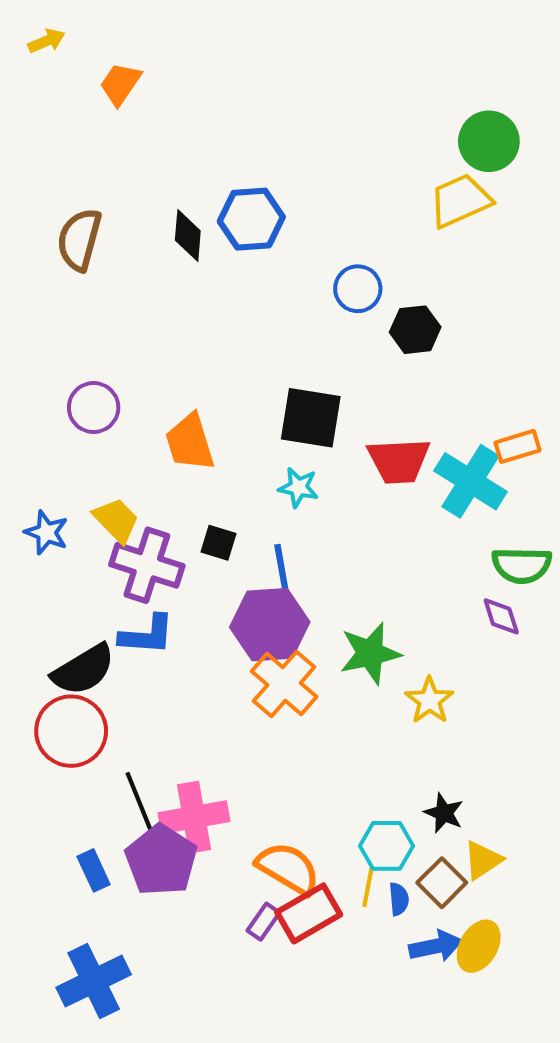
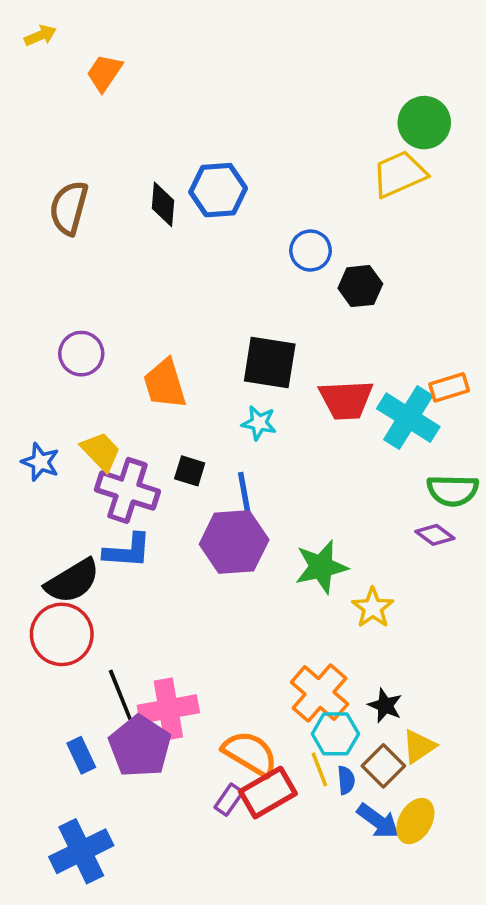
purple diamond: (501, 616) -> (435, 535), turned -36
orange cross: (284, 684) -> (319, 693), moved
yellow line: (368, 887) -> (319, 769), turned -32
blue arrow: (436, 946) -> (378, 821), turned 48

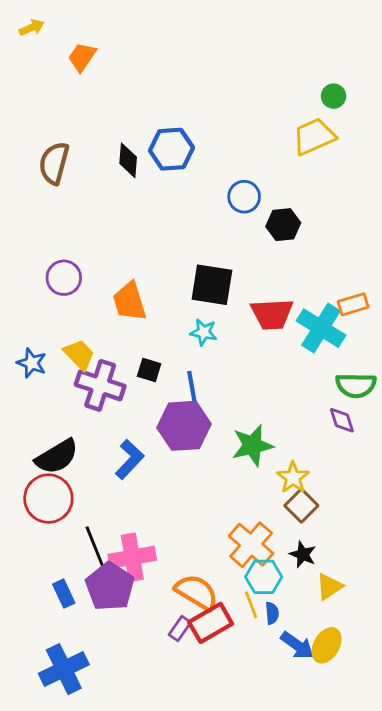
green circle: (424, 123) -> (334, 96), size x0.6
purple diamond: (435, 535) -> (342, 420), turned 36
blue L-shape: (127, 551) -> (129, 459), moved, turned -51
brown square: (383, 766) -> (301, 506), moved

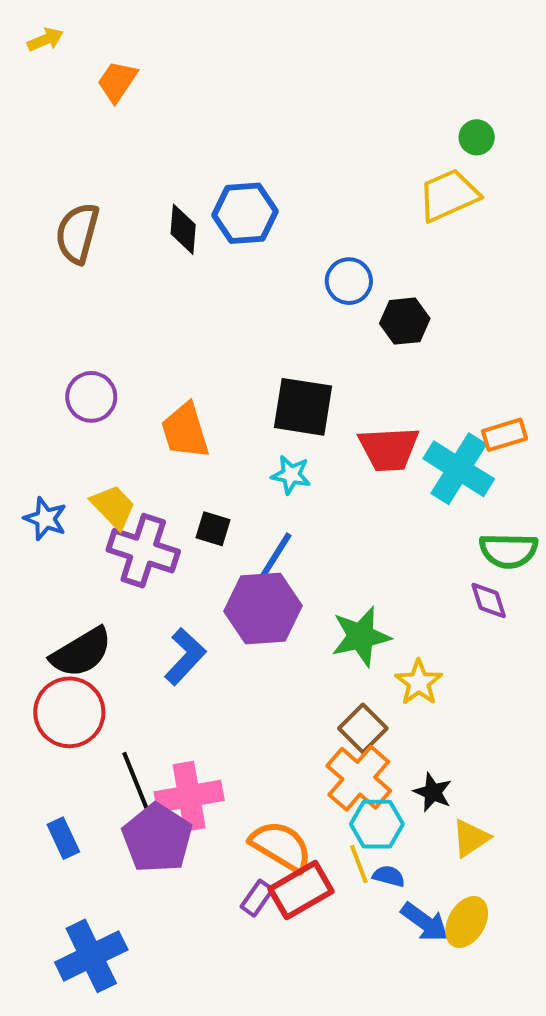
blue line: (192, 390) -> (275, 557), turned 42
brown square: (301, 506) -> (363, 728), moved
blue rectangle: (64, 594) -> (63, 838), moved
blue semicircle: (272, 613) -> (389, 876), turned -70

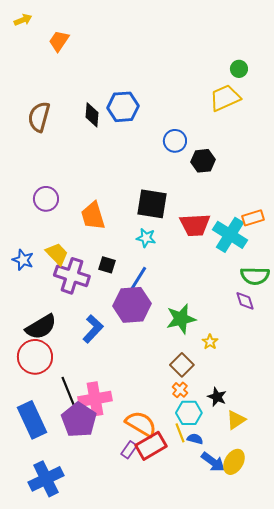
yellow star: (419, 682) -> (210, 342), size x0.7
orange cross: (359, 778) -> (180, 390), size x0.5
blue rectangle: (63, 838) -> (32, 420), size x1.8

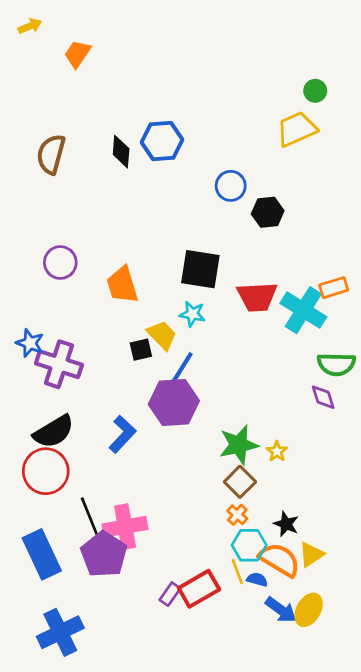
yellow trapezoid: (57, 254) -> (162, 335), moved
black square: (107, 265) -> (141, 350), turned -30
purple cross: (72, 276) -> (59, 364), moved
green star: (181, 319) -> (239, 445), moved
orange semicircle: (141, 424) -> (280, 560), moved

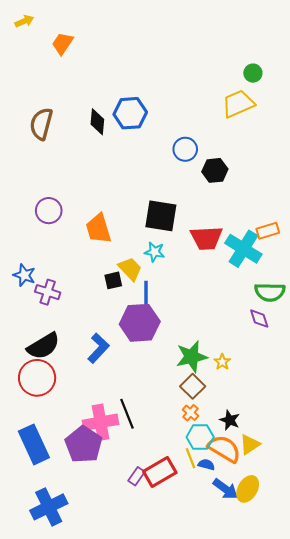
purple cross: (59, 364) -> (48, 292), size x0.7
blue line: (182, 368) -> (146, 295), turned -32
black line: (89, 516) -> (127, 414), moved

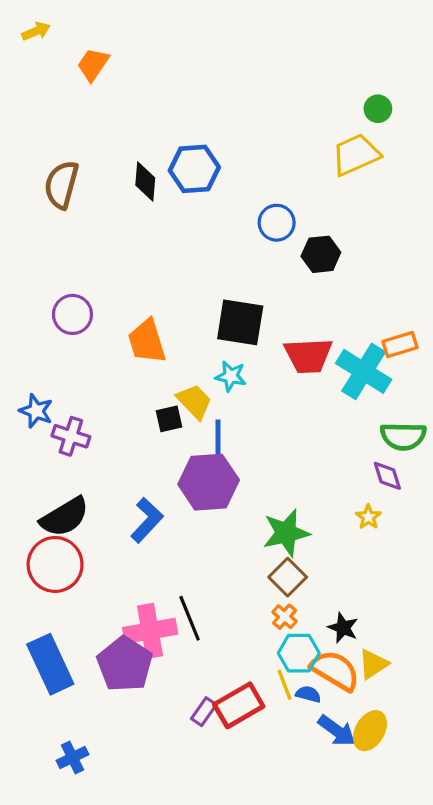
yellow star: (222, 362) -> (368, 517), moved
blue cross: (49, 507) -> (72, 758), size x0.6

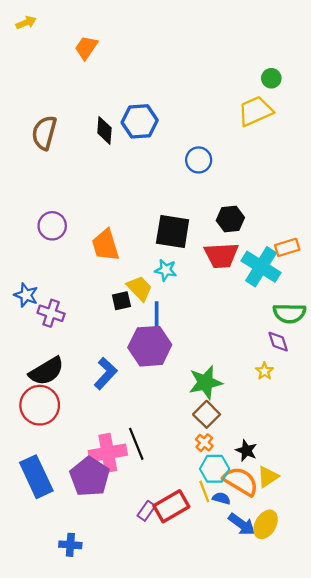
orange trapezoid: (93, 64) -> (86, 48), moved
black hexagon: (321, 254) -> (230, 219), moved
blue cross: (72, 758) -> (70, 545), moved, turned 30

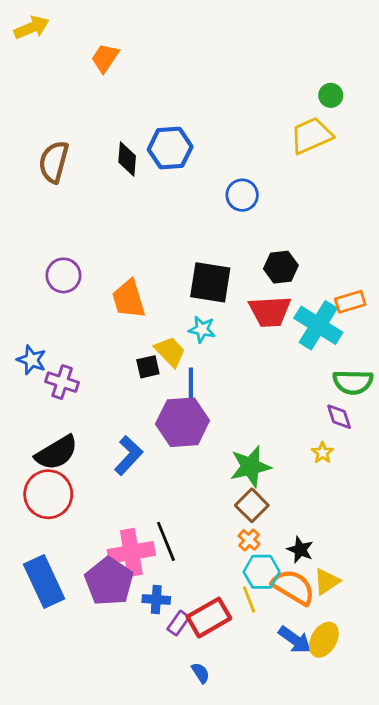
yellow arrow: (26, 23) -> (32, 28), size x1.4
blue semicircle: (221, 498) -> (201, 673), moved, turned 42
blue cross: (70, 545) -> (156, 600), moved

